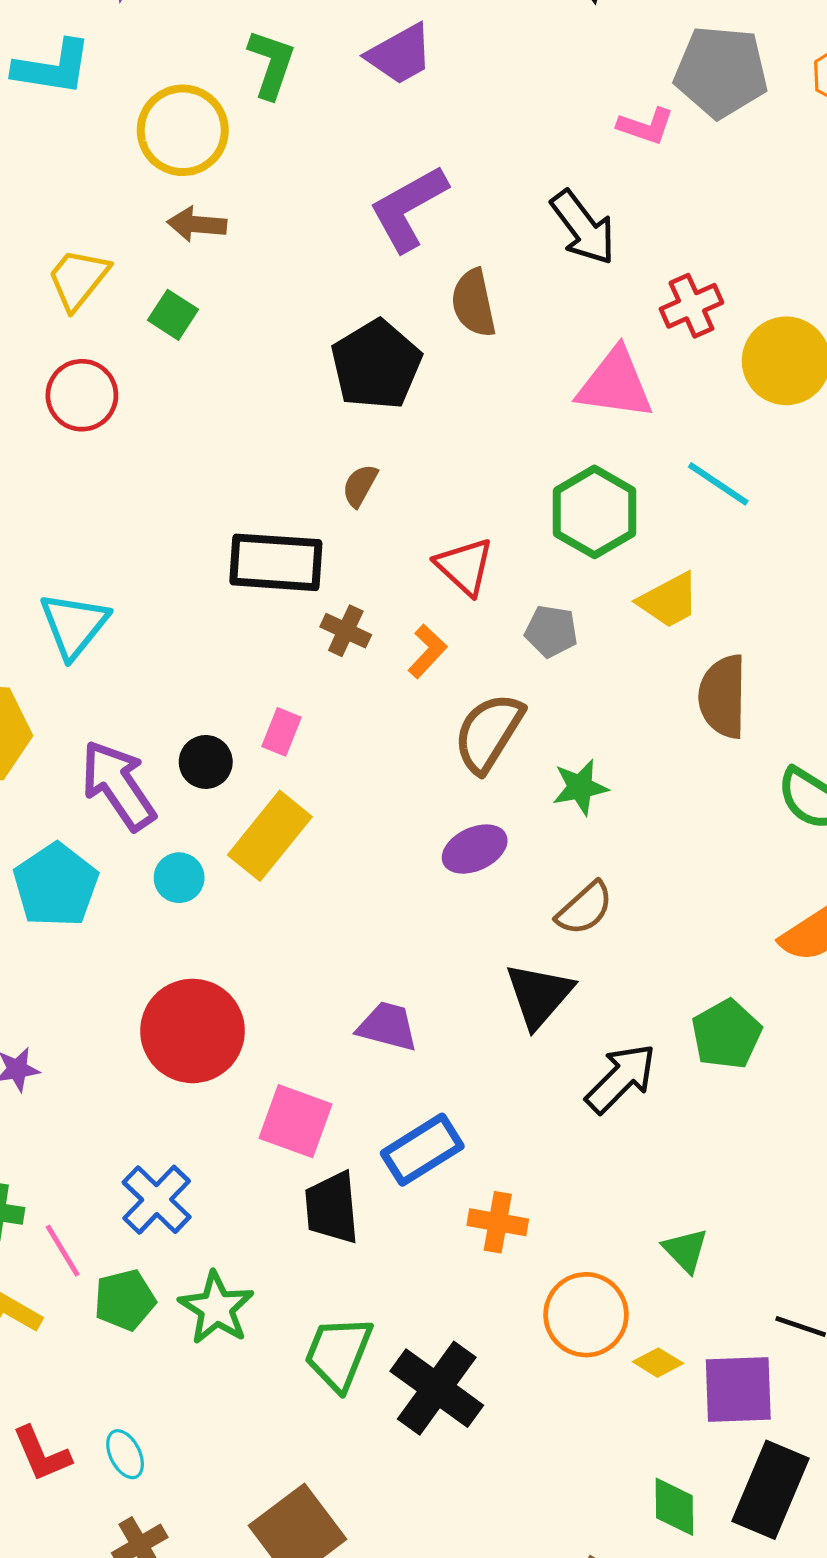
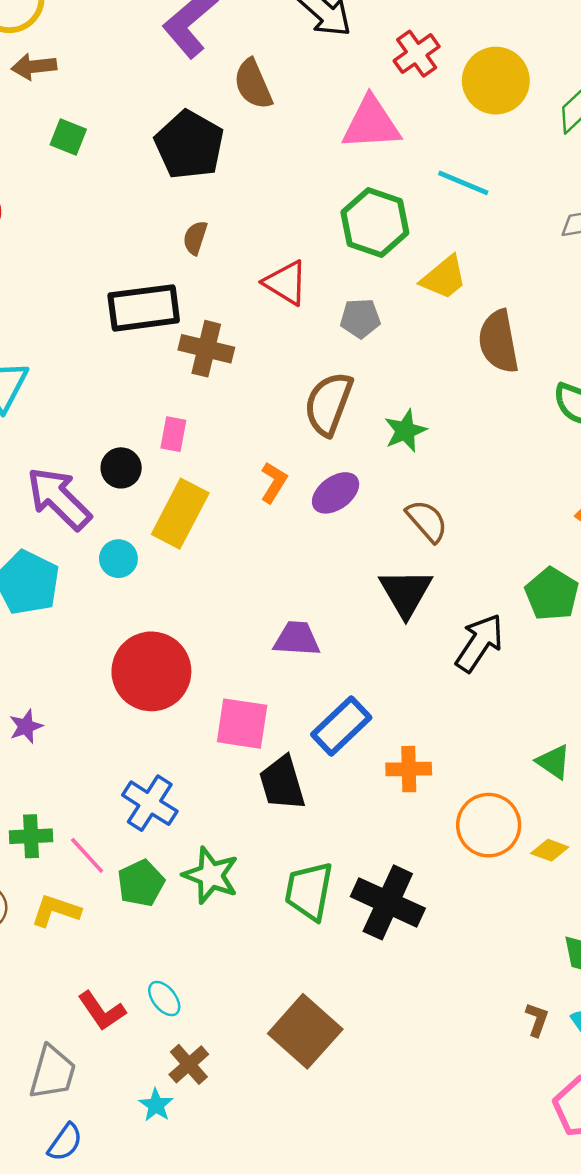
green square: (173, 315) -> (68, 137), moved
brown cross: (346, 631) -> (206, 349), size x1.4
orange L-shape: (427, 651) -> (274, 482), moved
brown semicircle: (585, 908) -> (427, 521), turned -78

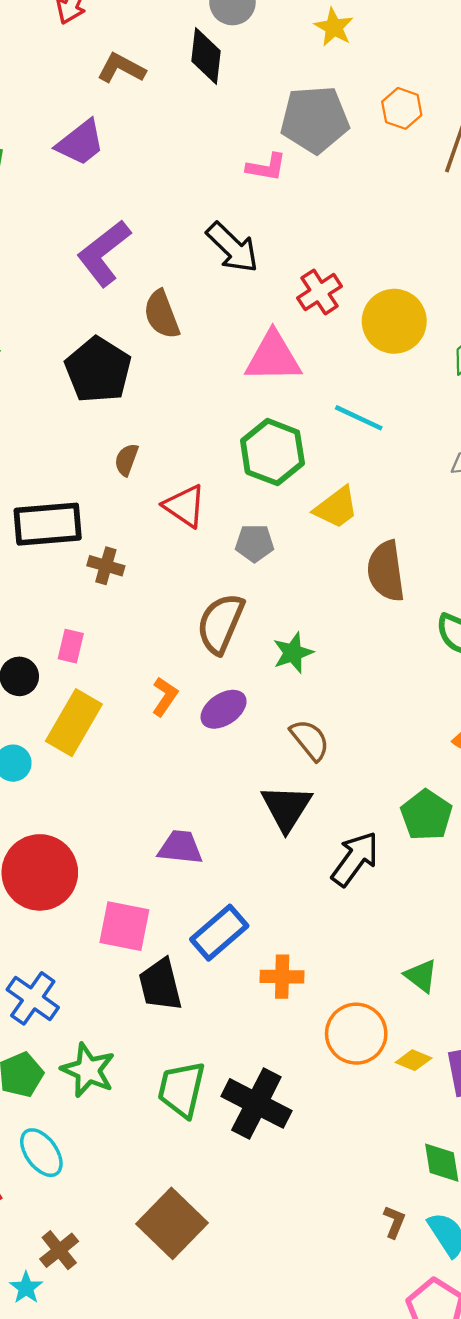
brown semicircle: (195, 238) -> (126, 460), moved
brown cross: (206, 349) -> (106, 566), size x0.7
cyan ellipse: (164, 999) -> (41, 1153), moved, size x1.4

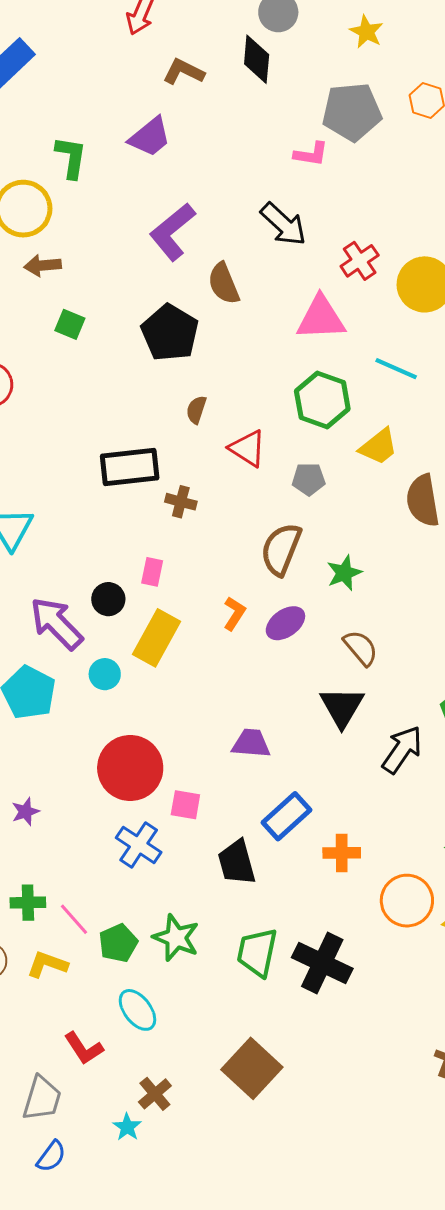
pink square: (124, 926) -> (185, 805), moved, size x0.7
blue cross: (33, 998) -> (139, 845), moved

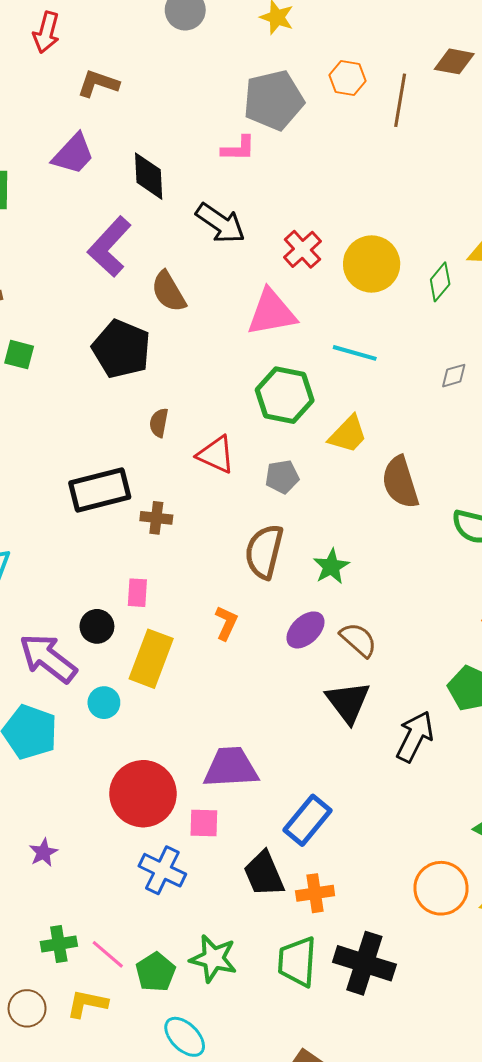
black diamond: (257, 59) -> (149, 176), moved
purple ellipse: (285, 623) -> (305, 630), moved
purple trapezoid: (251, 743) -> (231, 768), moved, size x1.4
orange cross: (342, 853) -> (315, 893), moved

